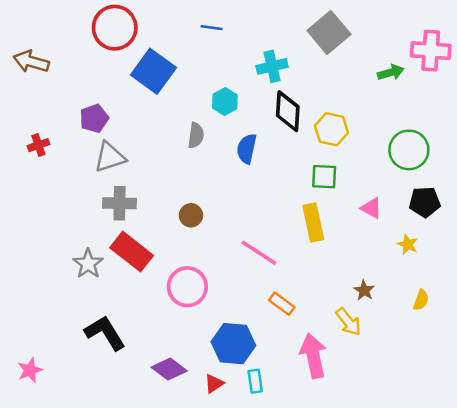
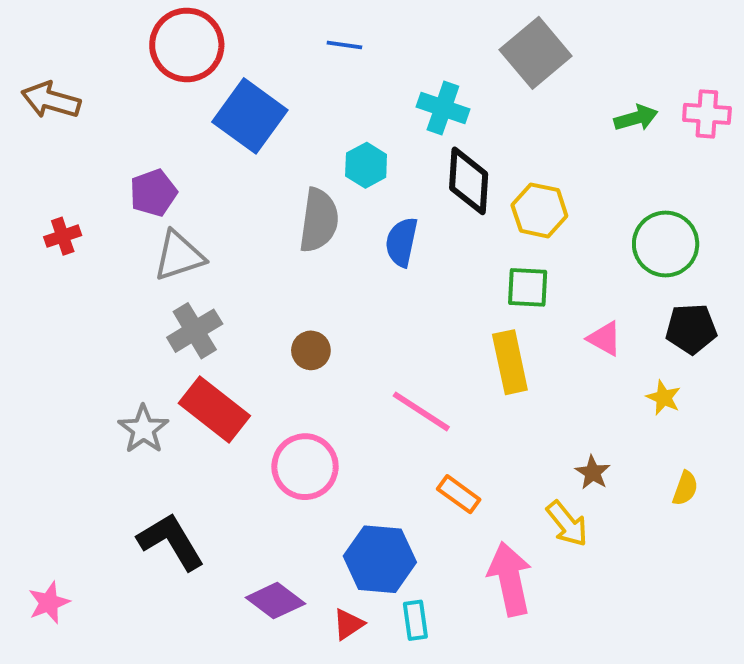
pink cross: (431, 51) -> (707, 114), moved, size x0.7
cyan cross: (272, 66) -> (443, 108), turned 32
gray semicircle: (196, 135) -> (319, 220), size x1.5
gray cross: (120, 203) -> (195, 331), turned -32

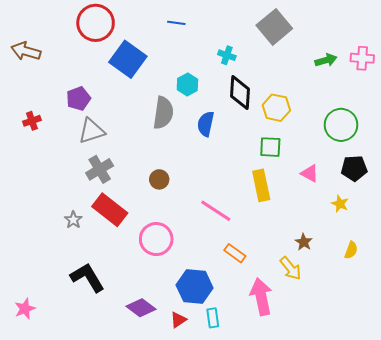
cyan cross: (443, 108) -> (227, 55), size x0.7
gray star: (143, 429) -> (73, 220), size x0.7

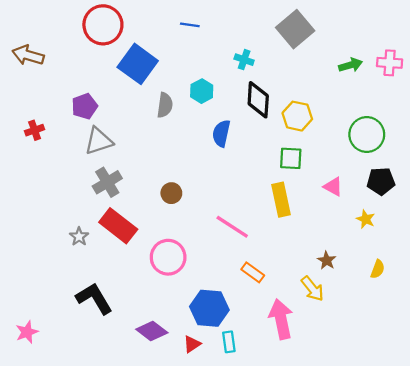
gray semicircle: (163, 113) -> (165, 105), moved, size x0.7

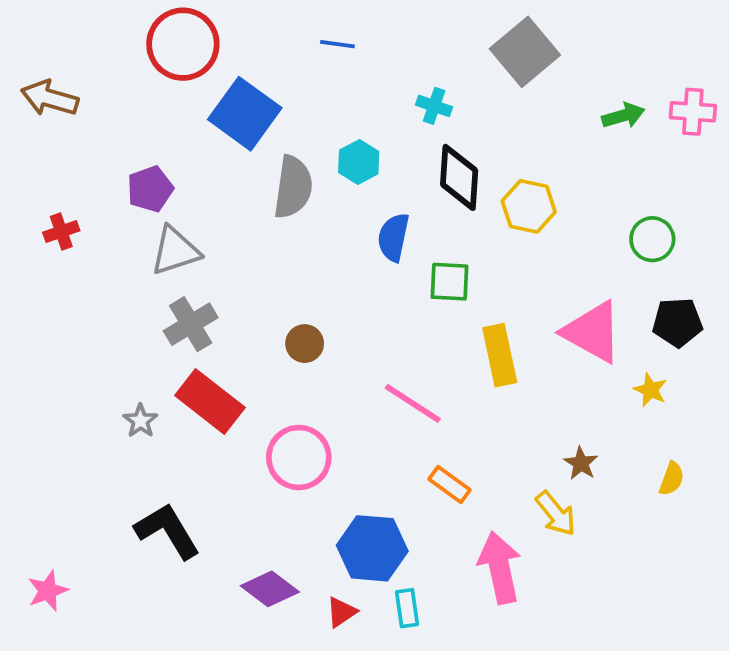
gray semicircle: (165, 105) -> (293, 187), size x1.4
green circle: (367, 135) -> (652, 239), size x0.7
green square: (291, 158) -> (449, 282), moved
pink triangle: (333, 187) -> (592, 332), size x1.8

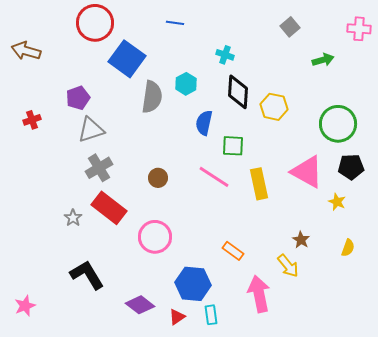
gray square: (525, 52) -> (290, 27), moved, size x0.6
pink cross: (693, 112) -> (359, 29), moved
green circle: (652, 239) -> (338, 124), size x1.6
pink line: (413, 403) -> (214, 177), moved

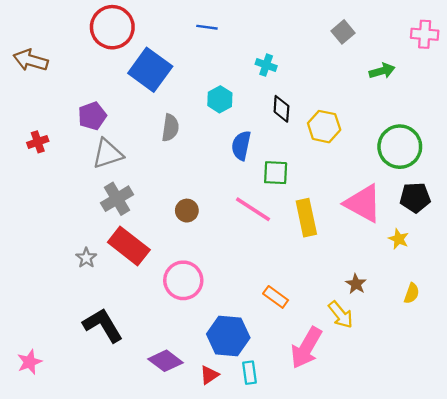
black diamond: (238, 92) -> (281, 109), size x0.7
gray semicircle: (152, 97) -> (170, 128), moved, size x0.7
pink arrow: (259, 294) -> (306, 348), turned -138

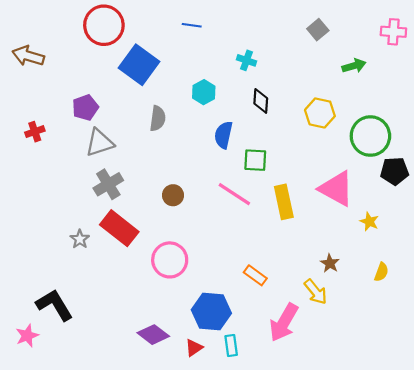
yellow hexagon: (324, 127) -> (320, 113), moved
black pentagon: (415, 198) -> (395, 171), moved
black L-shape: (103, 325) -> (55, 305), moved

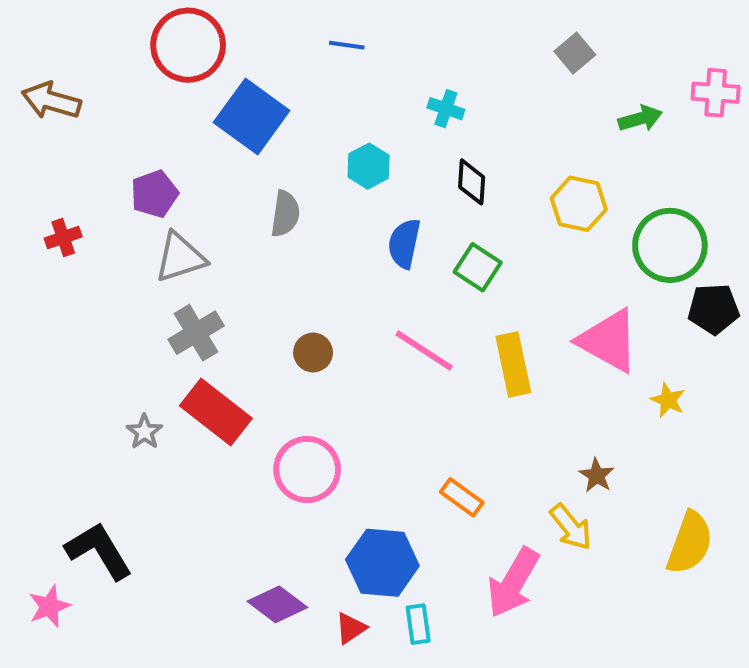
pink cross: (393, 32) -> (716, 93), moved
green square: (255, 160) -> (478, 267), moved, turned 30
yellow semicircle: (381, 272) -> (690, 543), moved, size x1.8

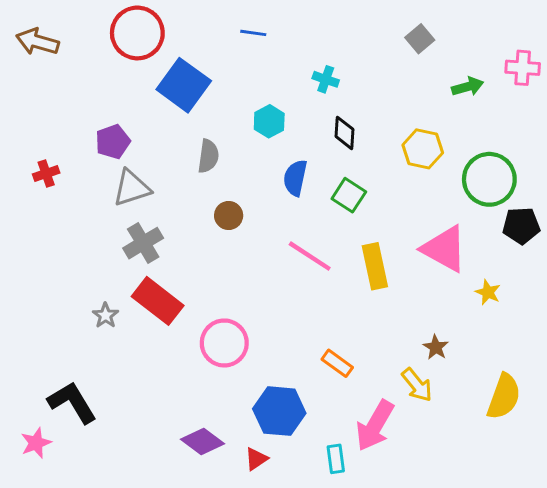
brown arrow: (51, 101) -> (37, 42), moved
brown circle: (313, 353) -> (229, 216), moved
cyan rectangle: (418, 624) -> (336, 459), moved

